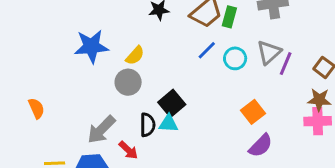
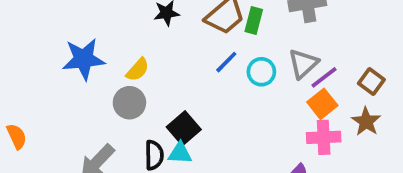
purple line: (286, 64) -> (324, 77), turned 30
brown star: (319, 100) -> (366, 122), turned 30
orange square: (253, 112) -> (322, 104), moved
pink cross: (318, 121) -> (324, 137), moved

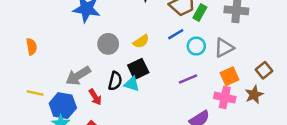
yellow semicircle: (138, 70) -> (141, 41), moved
purple line: (324, 77) -> (188, 79), moved

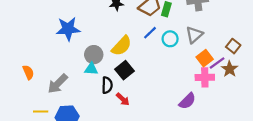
yellow semicircle: (141, 41) -> (122, 46), size x1.5
gray arrow: (78, 76) -> (58, 84), moved
purple line: (188, 79) -> (217, 63), moved
cyan triangle: (132, 84) -> (91, 69), moved
red arrow: (95, 97) -> (123, 99), moved

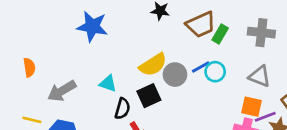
blue line: (150, 33) -> (201, 67), moved
gray triangle: (194, 35) -> (260, 76), moved, turned 48
gray circle: (94, 55) -> (175, 75), moved
orange square: (205, 58) -> (252, 107), turned 35

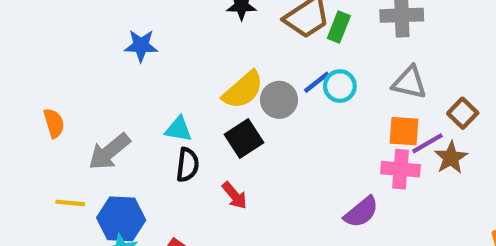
blue star: (92, 26) -> (141, 46), size x0.7
black semicircle: (122, 109) -> (188, 165), moved

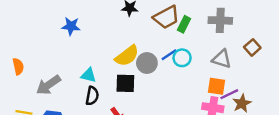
brown square: (463, 113) -> (252, 47), moved
black square: (244, 138) -> (125, 83), turned 30

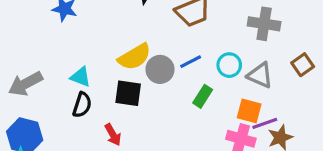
green rectangle: (184, 24) -> (203, 96), moved
cyan circle: (182, 58) -> (229, 65), moved

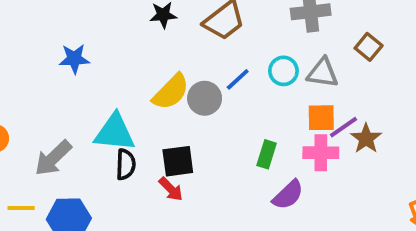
cyan triangle: (80, 77) -> (115, 132), size x1.6
black square: (128, 93) -> (178, 161), moved
green rectangle: (203, 96) -> (267, 154), moved

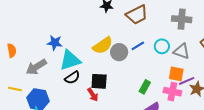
blue star: (74, 59) -> (55, 43), moved
cyan triangle: (115, 132) -> (70, 60), turned -35
black semicircle: (126, 164) -> (72, 78), turned 42

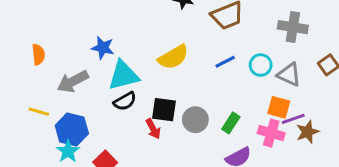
gray circle: (119, 52) -> (195, 120), moved

